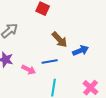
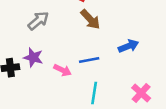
brown arrow: (60, 40) -> (90, 19), moved

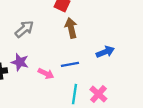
brown arrow: (90, 19) -> (71, 28), turned -150
pink cross: (141, 93) -> (98, 94), moved

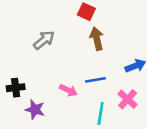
purple star: (20, 62) -> (35, 110), moved
pink cross: (98, 94) -> (128, 99), moved

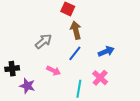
gray arrow: (44, 40) -> (43, 41), moved
blue line: (95, 80) -> (75, 53), moved, turned -42

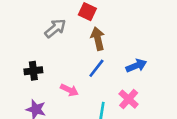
gray arrow: (43, 41) -> (55, 28), moved
black cross: (12, 69) -> (33, 71), moved

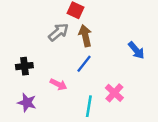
gray arrow: (55, 28) -> (58, 32), moved
blue arrow: (136, 66) -> (136, 50), moved, turned 72

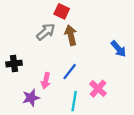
blue line: (84, 64) -> (70, 72), moved
pink arrow: (58, 84) -> (46, 81), turned 77
purple star: (27, 103) -> (31, 98), moved, turned -30

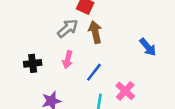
pink arrow: (46, 81) -> (68, 60), moved

